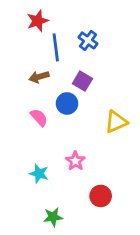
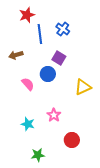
brown arrow: (39, 77) -> (16, 55), moved

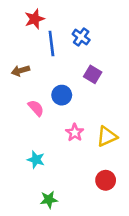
purple square: (59, 58) -> (93, 74), moved
yellow triangle: (83, 87) -> (107, 136), moved
pink star: (54, 115) -> (75, 133), moved
red circle: (72, 140) -> (106, 180), moved

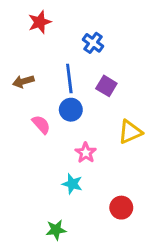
blue line: (51, 43) -> (69, 78), moved
yellow triangle: (107, 136) -> (130, 132), moved
cyan star: (36, 160) -> (72, 184), moved

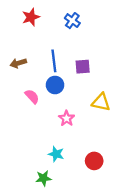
blue cross: (93, 43) -> (72, 21), moved
purple square: (106, 86) -> (83, 67), turned -35
yellow triangle: (130, 132) -> (101, 102), turned 36
cyan star: (72, 184) -> (56, 154), moved

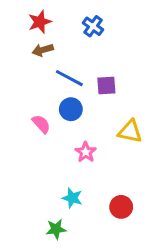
blue line: (54, 61) -> (69, 78), turned -55
brown arrow: (18, 63) -> (43, 50), moved

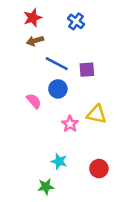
yellow triangle: (130, 131) -> (97, 114), moved

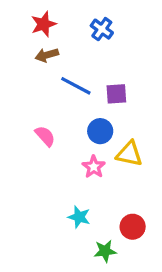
blue circle: (58, 89) -> (100, 131), moved
green star: (46, 187) -> (105, 251), moved

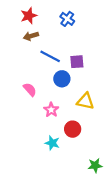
blue circle: (100, 131) -> (62, 79), moved
pink star: (94, 167) -> (51, 110), moved
red circle: (133, 227) -> (73, 129), moved
green star: (105, 251) -> (95, 165), moved

